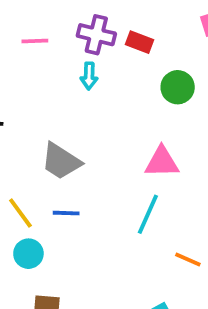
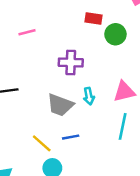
purple cross: (96, 35) -> (71, 62), moved
cyan arrow: (89, 76) -> (89, 96), moved
green circle: (178, 87) -> (115, 34), moved

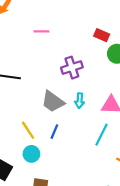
purple cross: (71, 62) -> (72, 68), turned -35
blue line: (71, 137) -> (54, 132), turned -72

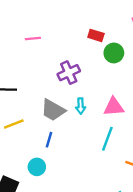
yellow line: (28, 130) -> (14, 124), moved, turned -72
blue line: (54, 132) -> (49, 140), moved

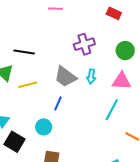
green circle: (114, 53) -> (125, 51), moved

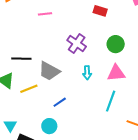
purple cross: (84, 44) -> (77, 43), turned -30
gray trapezoid: (65, 77) -> (49, 71), moved
blue line: (58, 103) -> (60, 102), turned 40

